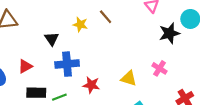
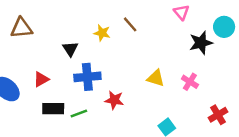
yellow triangle: (129, 78) -> (156, 78), moved

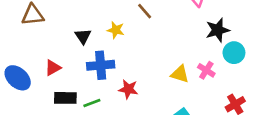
cyan circle: (224, 27) -> (234, 53), moved
yellow star: (102, 33) -> (116, 30), moved
yellow triangle: (156, 78) -> (180, 74), moved

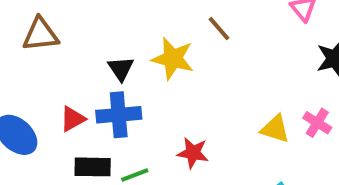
yellow star: (116, 30) -> (173, 59), size x1.5
blue cross: (101, 65) -> (119, 115), moved

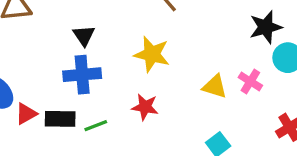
yellow star: (173, 59) -> (152, 54), moved
red triangle: (73, 119) -> (26, 114), moved

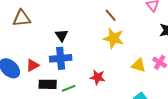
yellow star: (152, 54) -> (114, 38), moved
red triangle: (26, 114) -> (33, 65), moved

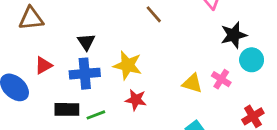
yellow star: (114, 38) -> (128, 65), moved
red triangle: (33, 65) -> (43, 65), moved

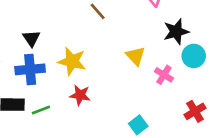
yellow triangle: (192, 83) -> (136, 56), moved, turned 30

